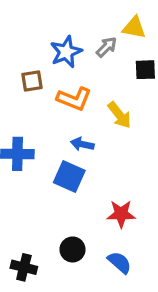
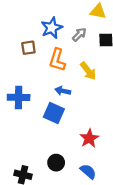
gray arrow: (107, 47) -> (79, 34), moved
orange L-shape: (74, 99) -> (57, 60), turned 85
red star: (121, 214) -> (89, 138), turned -30

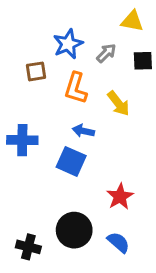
black circle: (56, 163) -> (74, 230), size x1.5

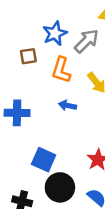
gray arrow: (106, 53) -> (86, 41), size x1.5
blue square: (71, 161) -> (44, 160), moved

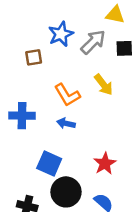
orange L-shape: (61, 70) -> (67, 95), moved, turned -48
blue arrow: (68, 105) -> (66, 123), moved

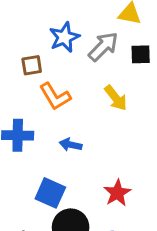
orange L-shape: (67, 95) -> (55, 96), moved

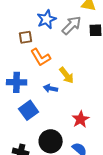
yellow arrow: (116, 98) -> (67, 75), moved
blue square: (50, 193) -> (29, 110), moved, turned 30

